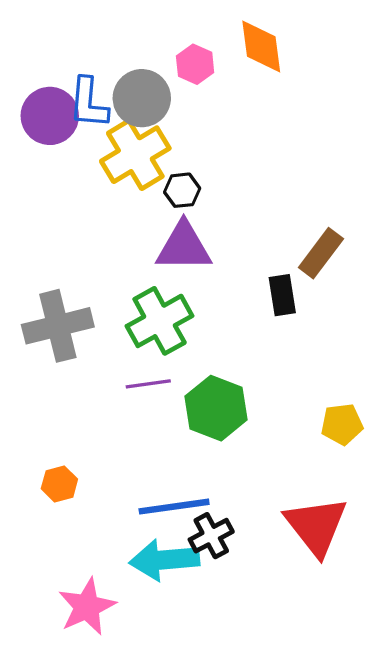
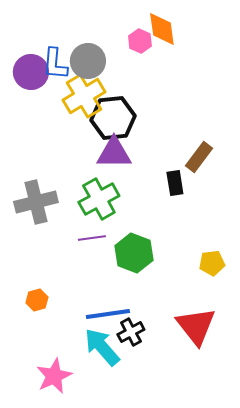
pink hexagon: (195, 64) -> (140, 41), moved
black hexagon: (182, 190) -> (113, 118), size x2.0
cyan arrow: (164, 560) -> (102, 347), turned 54

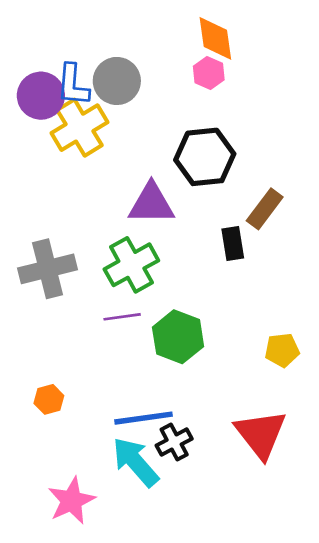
pink hexagon: (140, 41) -> (209, 73), moved
yellow cross: (84, 96) -> (80, 128), moved
black hexagon: (113, 118) -> (205, 157), moved

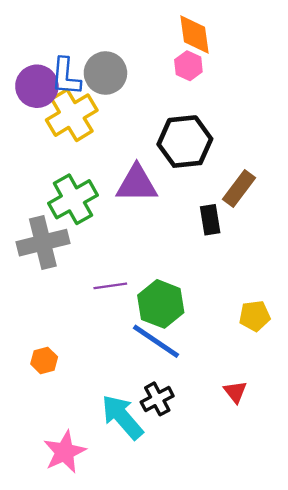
green cross: (131, 265) -> (73, 199), moved
blue line: (143, 418) -> (156, 341), moved, turned 42
red triangle: (261, 434) -> (235, 392), size x0.5

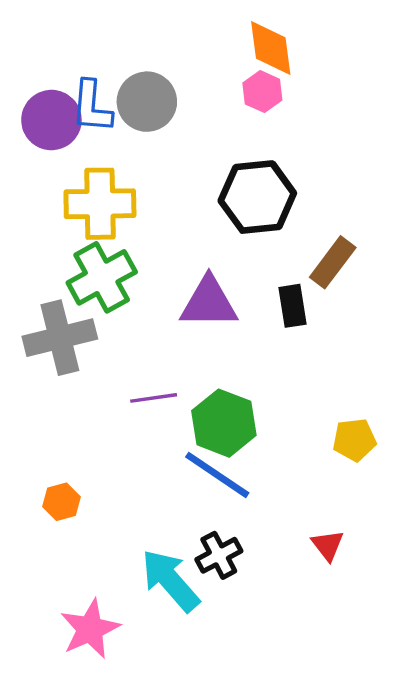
yellow cross: (72, 115) -> (100, 204), moved, turned 30
purple triangle: (137, 184) -> (209, 302), moved

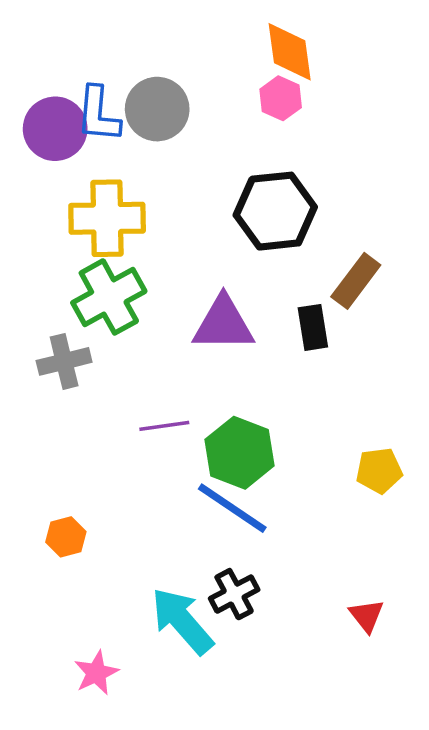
gray cross: (60, 338) -> (64, 361), size x0.7
red triangle: (328, 545) -> (367, 616), moved
pink star: (90, 629) -> (96, 673), size x0.7

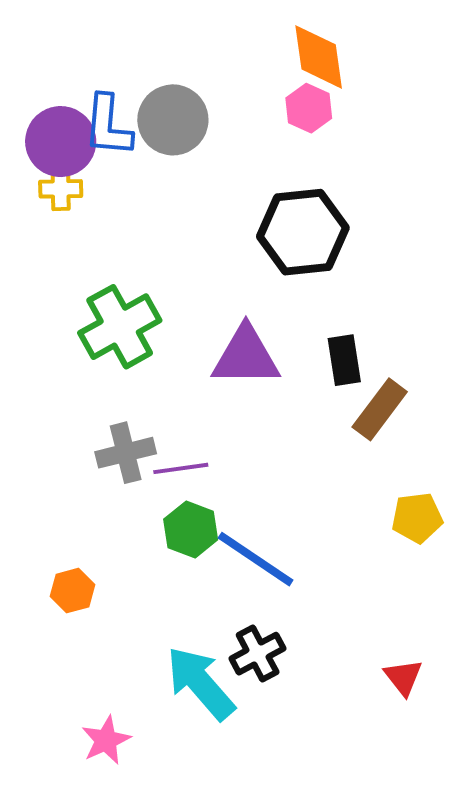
yellow cross: (107, 218) -> (61, 189), moved, size x0.5
brown rectangle: (356, 281) -> (380, 409), moved
gray cross: (64, 361) -> (126, 453), moved
green hexagon: (239, 453) -> (191, 529), moved, size x0.7

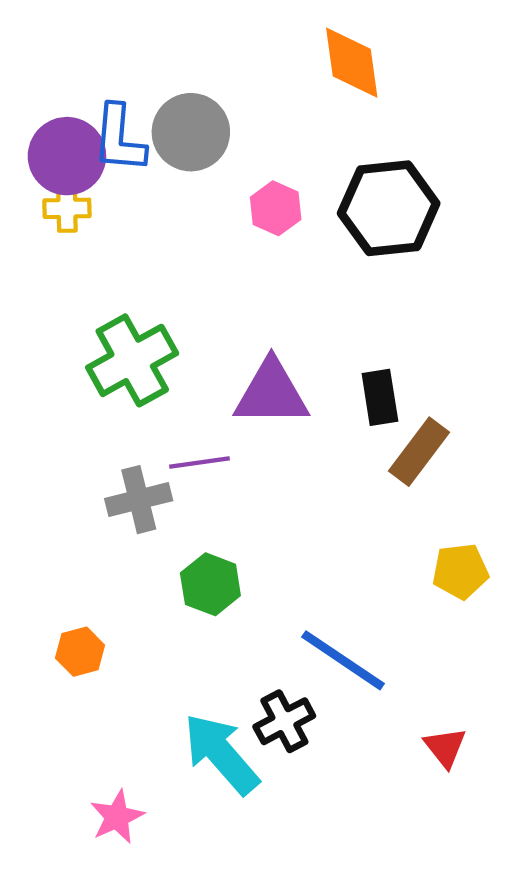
pink hexagon: (309, 108) -> (276, 208), moved
black hexagon: (303, 232) -> (389, 208), moved
purple line: (181, 468) -> (200, 463), moved
blue line: (256, 559) -> (343, 660), moved

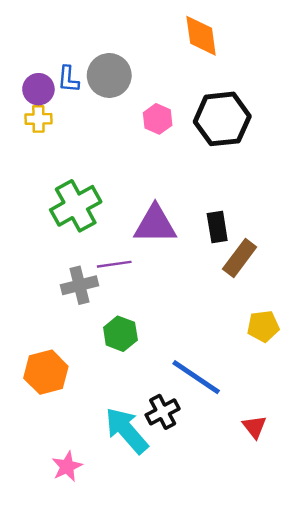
blue L-shape: (119, 139) -> (68, 79), size x0.7
purple circle: (67, 156) -> (38, 89), size x0.7
orange hexagon: (80, 652) -> (46, 372), size x1.6

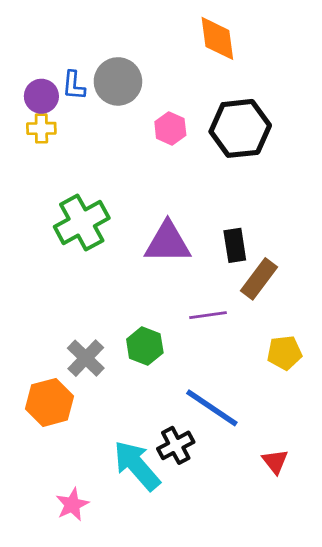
purple line: (114, 264) -> (208, 315), moved
gray cross: (79, 285) -> (86, 358), moved, turned -32
green hexagon: (120, 334) -> (145, 346), moved

